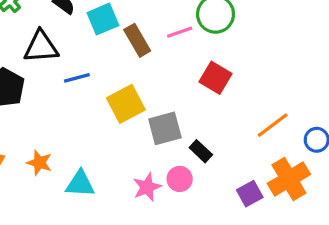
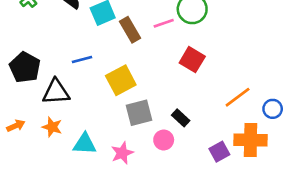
black triangle: (41, 47) -> (56, 92), moved
gray square: (165, 128) -> (139, 113), moved
orange cross: (289, 179) -> (251, 140), turned 32
pink star: (147, 187) -> (122, 153), moved

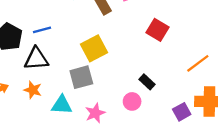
blue line: (82, 60) -> (42, 30), moved
gray square: (139, 113) -> (81, 77), moved

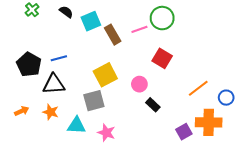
pink circle: (132, 101) -> (139, 84), moved
pink star: (95, 113) -> (106, 133), turned -30

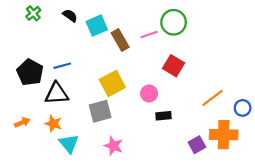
black rectangle: (153, 105) -> (164, 116), turned -48
cyan triangle: (76, 125) -> (69, 144), moved, turned 48

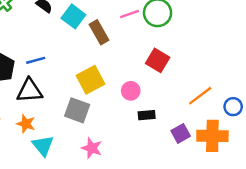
cyan square: (97, 26) -> (73, 16), turned -30
pink line: (149, 35) -> (129, 14), moved
gray square: (100, 111) -> (77, 110), turned 35
purple square: (197, 145) -> (181, 133), moved

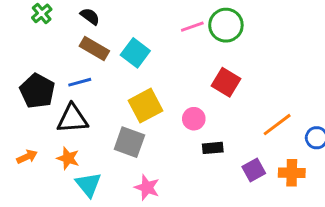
cyan square: (73, 16) -> (135, 53), moved
brown rectangle: (99, 32) -> (94, 49), moved, turned -30
orange cross: (212, 136) -> (292, 173), size x0.7

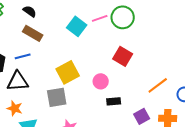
cyan square: (135, 53) -> (77, 26), moved
gray square: (129, 142) -> (57, 97), turned -30

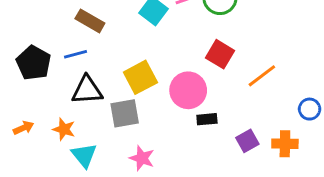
black triangle: (18, 81) -> (87, 90), moved
pink circle: (101, 81) -> (188, 90), size x1.6
orange line: (158, 85) -> (262, 76), moved

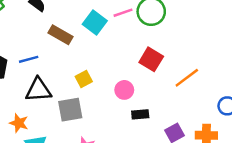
brown rectangle: (90, 21) -> (60, 35), moved
yellow square: (140, 77) -> (84, 79), size x0.6
pink circle: (188, 90) -> (124, 90), size x0.6

